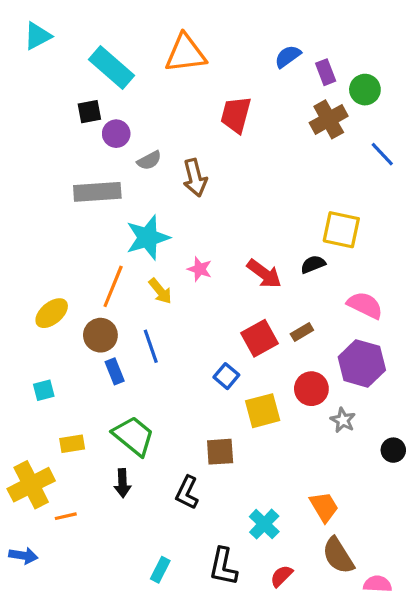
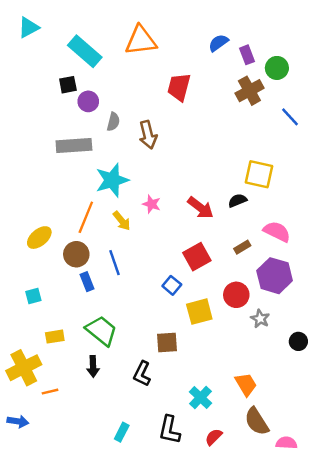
gray semicircle: (149, 160) -> (113, 122), turned -48
brown rectangle: (302, 332) -> (242, 247), moved

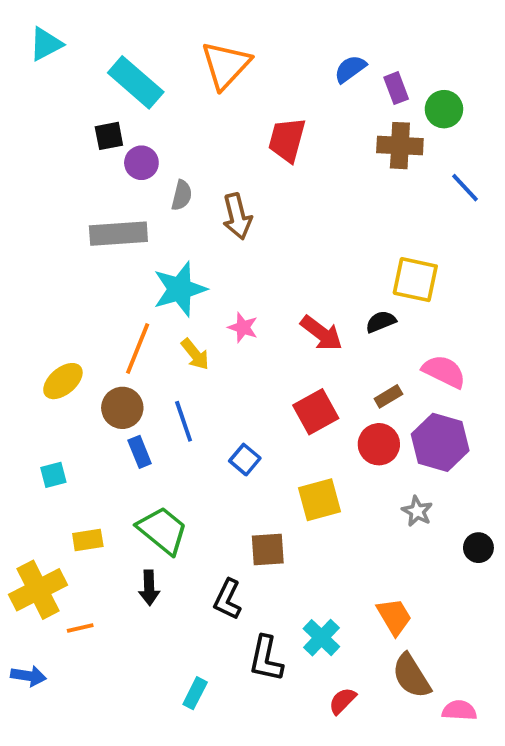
orange triangle: (141, 41) -> (226, 65), turned -40
brown cross: (249, 91) -> (400, 146), turned 32
blue square: (172, 285) -> (245, 460), moved
red circle: (236, 295) -> (379, 444), moved
black L-shape: (169, 430) -> (266, 659), moved

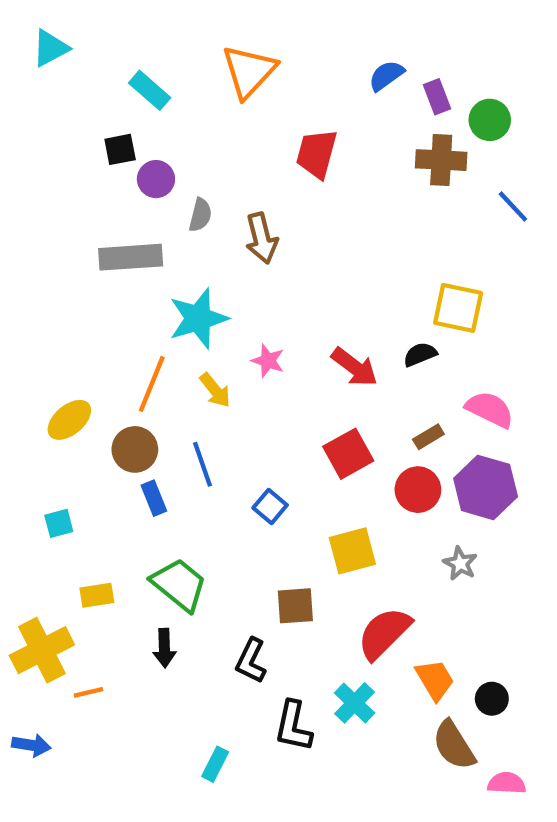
cyan rectangle: (136, 82) -> (150, 90), size x0.7
black circle: (478, 548) -> (492, 699), moved
red semicircle: (342, 701) -> (384, 633), moved, size x1.8

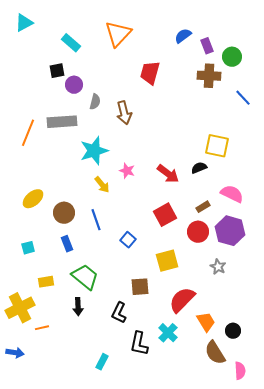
orange line: (152, 384) -> (28, 133), moved
blue rectangle: (154, 498) -> (67, 244), moved
pink semicircle: (507, 783) -> (240, 371), turned 84

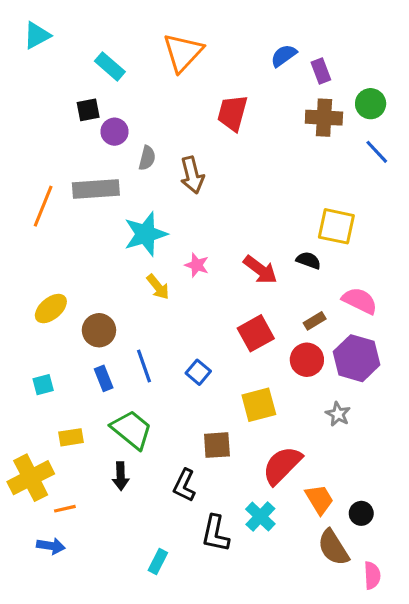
green circle: (232, 57) -> (371, 104), moved
black semicircle: (199, 168) -> (308, 260), turned 42
blue line: (96, 220) -> (144, 366), moved
blue arrow: (15, 353) -> (51, 546), moved

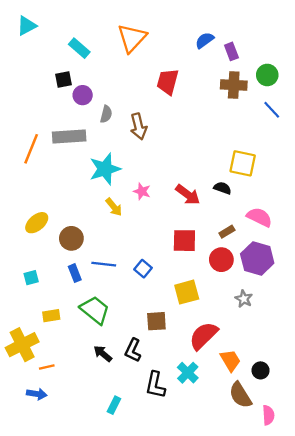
red square: (256, 333) -> (184, 241), turned 30
blue line: (144, 366) -> (104, 264), turned -65
black arrow: (121, 476) -> (103, 354), moved, turned 132

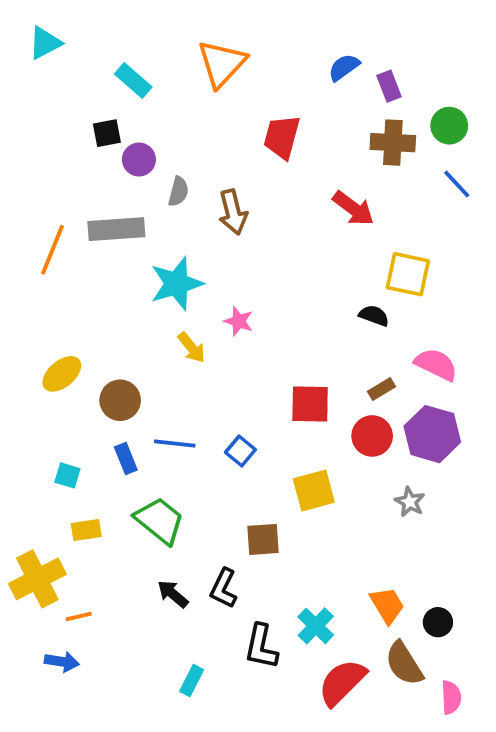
red arrow: (188, 195) -> (353, 208), moved
cyan square: (31, 278) -> (67, 475), moved, turned 32
red semicircle: (203, 336) -> (342, 682), moved

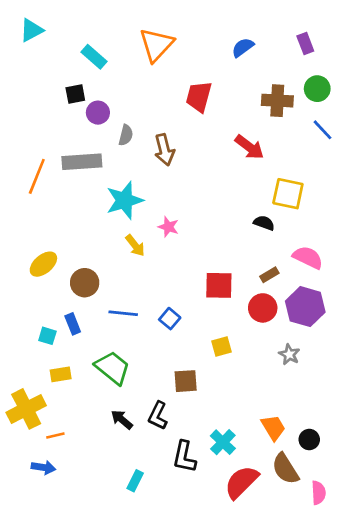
purple rectangle: (389, 86) -> (305, 43), moved
blue rectangle: (126, 459) -> (73, 324), moved
yellow square: (314, 491) -> (222, 346), size x0.7

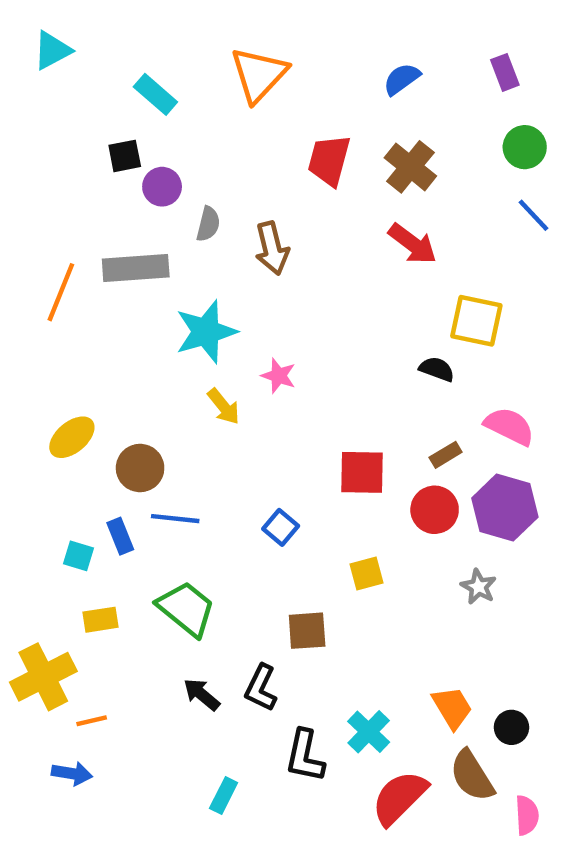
brown cross: (277, 101) -> (410, 167), moved, turned 36
blue line: (123, 313) -> (175, 519), moved

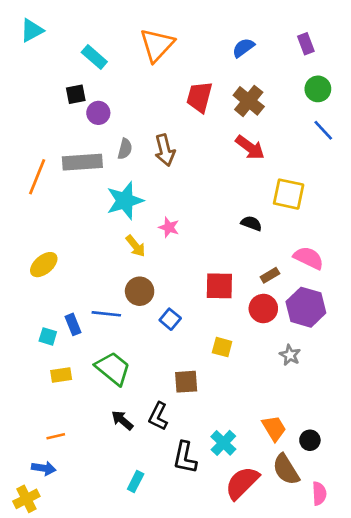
gray semicircle: (208, 224) -> (125, 149), moved
black semicircle: (437, 369) -> (251, 223), moved
brown circle: (140, 468) -> (140, 291), moved
yellow square: (366, 574) -> (222, 347), turned 30
yellow cross: (43, 677) -> (26, 499), moved, size x0.7

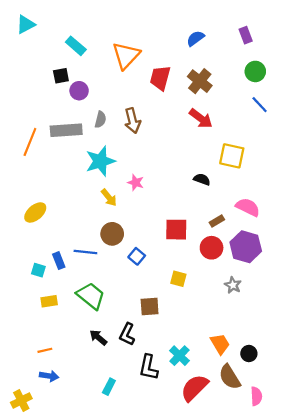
orange triangle: (157, 45) -> (126, 55), moved
blue arrow: (44, 468) -> (49, 376), moved

